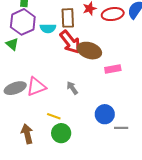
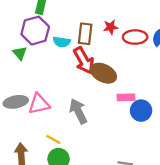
gray arrow: (72, 88) -> (78, 111), size x1.6
blue circle: (105, 114) -> (141, 111), moved

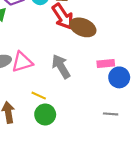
pink rectangle: (126, 97) -> (106, 64), moved
blue circle: (141, 111) -> (119, 77), moved

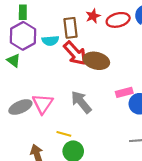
pink triangle: (22, 62) -> (43, 104), turned -30

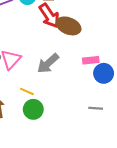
gray arrow: (81, 102) -> (48, 63), turned -100

